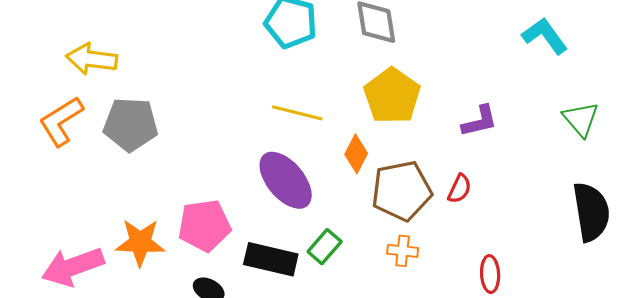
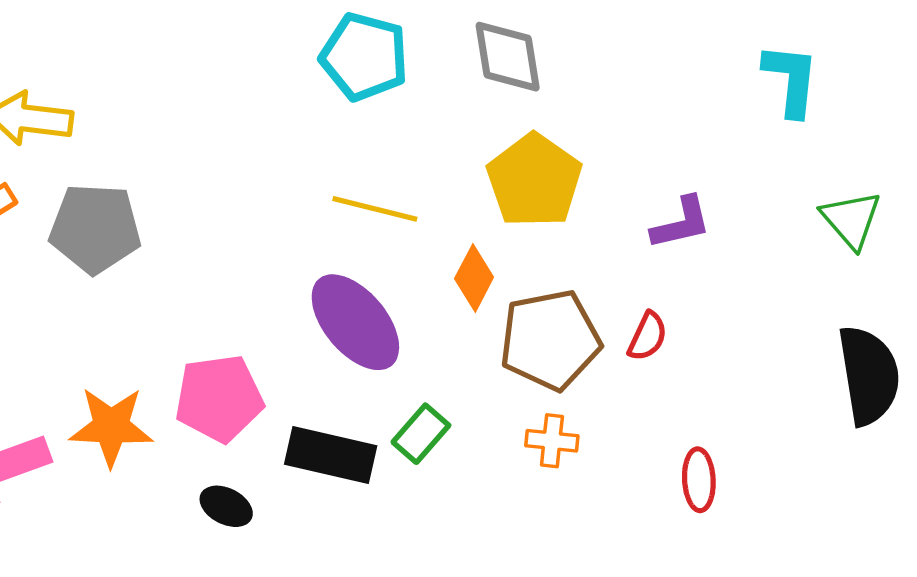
cyan L-shape: (545, 36) -> (791, 80), turned 42

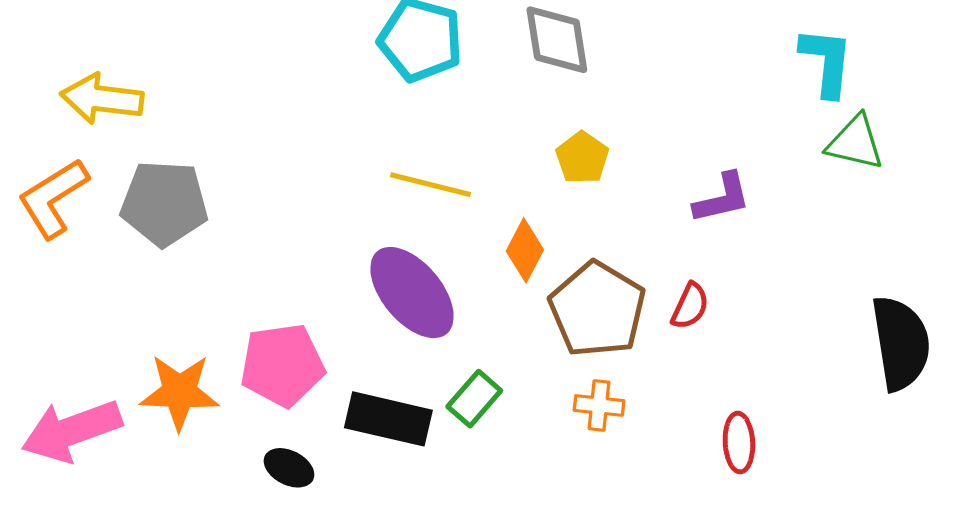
yellow pentagon: (534, 181) -> (582, 158), size x0.6
green triangle: (851, 220) -> (855, 143), moved, turned -36
brown pentagon: (550, 340) -> (597, 309), turned -30

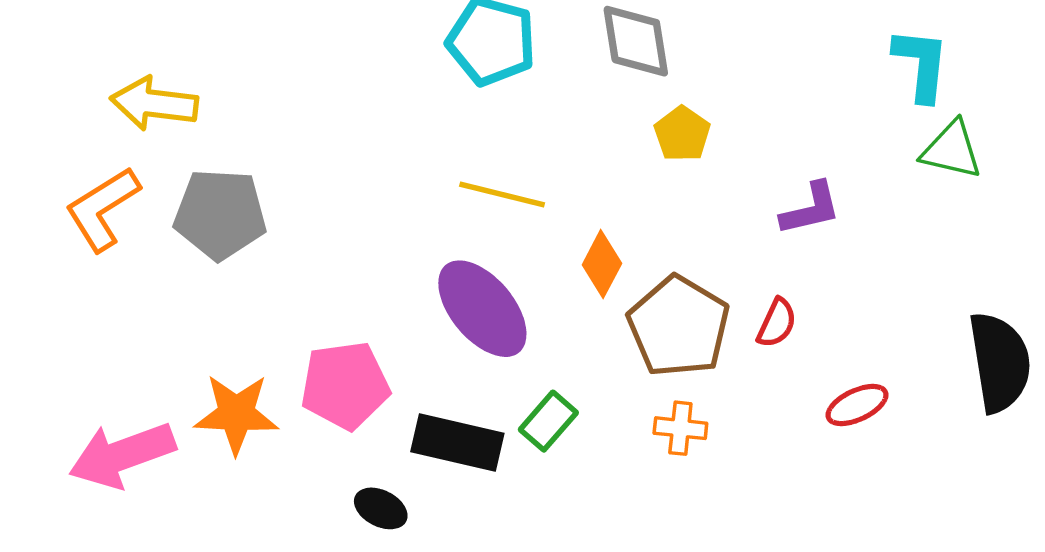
yellow pentagon: (582, 158) -> (682, 134), moved
red ellipse: (739, 443) -> (857, 405), moved, turned 68
black ellipse: (289, 468) -> (381, 508), moved

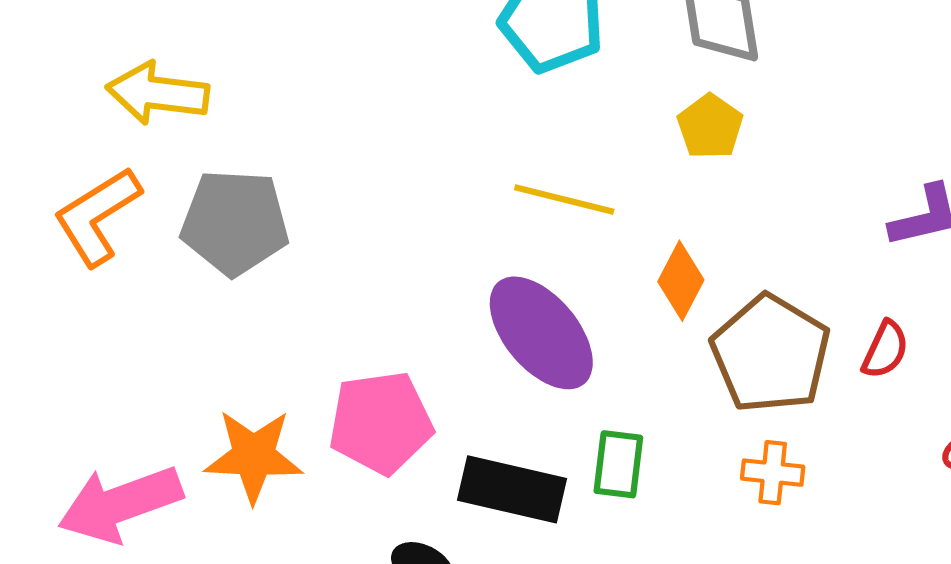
yellow pentagon: (682, 134) -> (710, 127), moved
green rectangle: (548, 421) -> (618, 464), turned -34

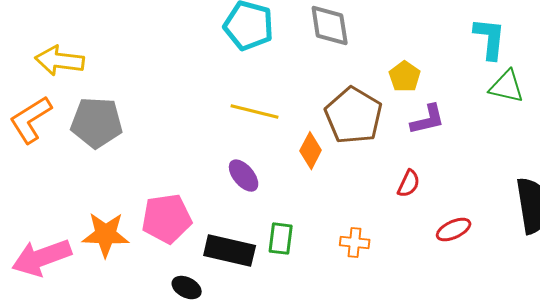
yellow pentagon: (710, 127) -> (405, 77), moved
purple ellipse: (541, 333) -> (244, 176), size x0.6
brown pentagon: (771, 354) -> (354, 116), moved

